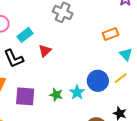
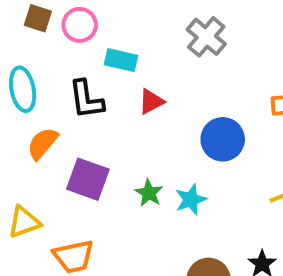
cyan rectangle: (25, 35) -> (121, 60), turned 35
blue circle: (98, 81) -> (223, 139), moved

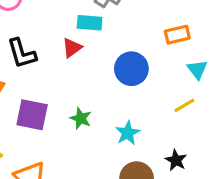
cyan rectangle: (121, 60) -> (90, 23), moved
cyan star: (191, 200) -> (128, 133), moved

